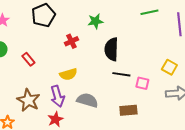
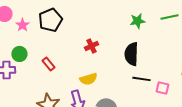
black pentagon: (43, 15) -> (50, 20), moved
green star: (95, 21) -> (137, 21), moved

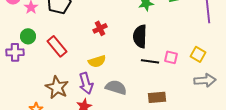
red rectangle: (48, 64) -> (57, 46), size x1.5
pink square: (162, 88) -> (171, 57), moved

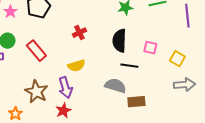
pink square: (171, 57) -> (150, 48), moved
gray semicircle: (116, 87) -> (115, 86), moved

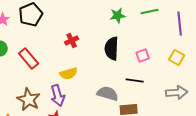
pink square: (150, 48) -> (143, 56), turned -32
yellow square: (177, 59) -> (177, 58), moved
black line: (129, 66) -> (135, 80), moved

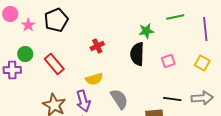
green star: (118, 16) -> (146, 31), moved
black line: (135, 80) -> (172, 99), moved
gray semicircle: (108, 94) -> (119, 99), moved, turned 40

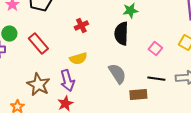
pink square: (168, 61) -> (155, 49), moved, turned -32
gray semicircle: (119, 99) -> (117, 74), moved

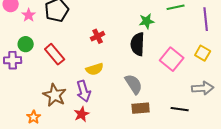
pink square: (155, 49) -> (172, 59), size x1.6
black line: (156, 79) -> (180, 109), moved
brown rectangle: (138, 95) -> (141, 108), moved

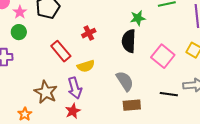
green circle: (26, 44) -> (19, 32), moved
red rectangle: (55, 54) -> (61, 51), moved
black line: (180, 109) -> (169, 94), moved

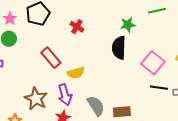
red cross: (89, 33) -> (77, 27), moved, turned -32
gray semicircle: (125, 81) -> (96, 106), moved
black line: (169, 94) -> (159, 88), moved

